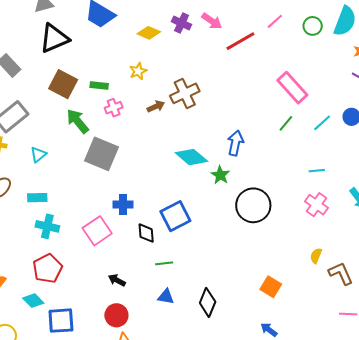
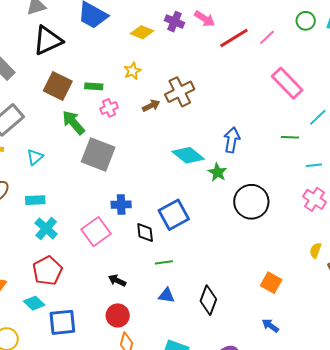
pink line: (275, 21) -> (267, 37), moved
green line: (286, 123) -> (290, 137), moved, turned 54
cyan cross: (47, 226) -> (46, 229), turned 30

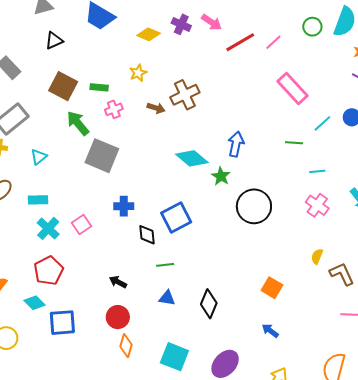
black triangle: (48, 40) -> (54, 40), size x0.6
brown arrow: (151, 106) -> (156, 108), turned 42
pink square: (96, 232) -> (82, 225), moved, size x0.7

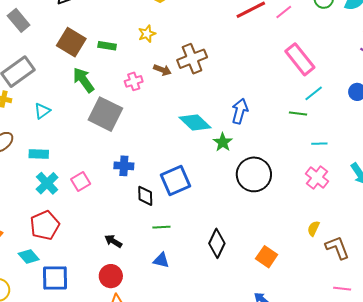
pink cross: (114, 109) -> (134, 81), moved
cyan line: (322, 123) -> (314, 93), moved
black diamond: (209, 304) -> (217, 243), moved

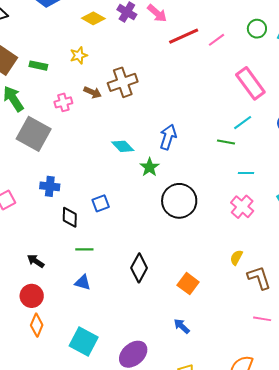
pink rectangle: (300, 59) -> (250, 83), moved
cyan diamond: (195, 123) -> (123, 146), size x0.7
blue square: (175, 181) -> (101, 203), size x0.6

